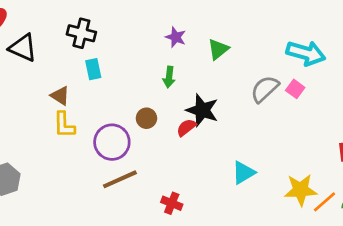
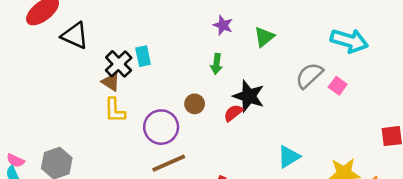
black cross: (81, 33) -> (119, 64), moved, turned 32
pink square: (295, 89) -> (338, 86), moved

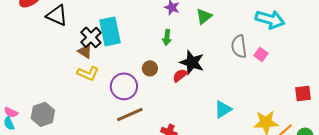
cyan rectangle: (143, 56) -> (110, 31), size x1.8
gray semicircle: (309, 76) -> (239, 46), turned -55
yellow L-shape: (115, 110) -> (88, 73), turned -65

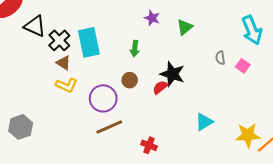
cyan arrow: (270, 19) -> (252, 30), turned 52
black cross: (91, 37) -> (59, 40), moved
green arrow: (167, 37) -> (135, 49), moved
gray semicircle: (239, 46) -> (220, 58), size x0.6

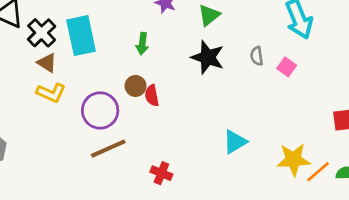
black star: (172, 74) -> (208, 57), moved
red semicircle: (160, 87) -> (152, 95), moved, turned -63

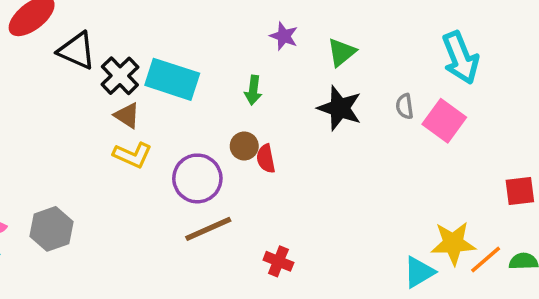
cyan rectangle: (81, 36) -> (172, 79), turned -60
pink square: (287, 67) -> (444, 121), size x1.6
cyan triangle: (235, 142) -> (419, 272), moved

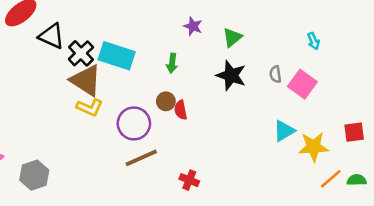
cyan arrow: (460, 58) -> (314, 41), size x0.5
brown triangle: (127, 115) -> (86, 80), size x1.8
gray hexagon: (51, 229) -> (34, 175), moved
yellow star: (453, 243) -> (314, 147), moved
cyan triangle: (419, 272) -> (284, 131), moved

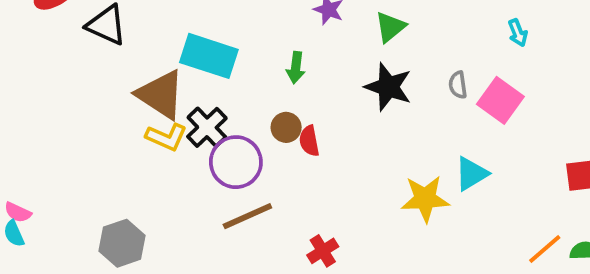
black cross: (81, 53) -> (207, 127), moved
yellow star: (314, 147) -> (425, 199), moved
gray hexagon: (34, 175) -> (122, 243), moved
red cross: (189, 180) -> (323, 251), turned 36

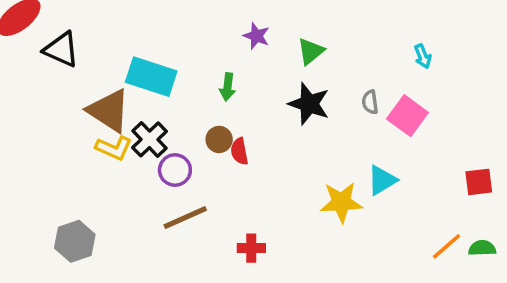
purple circle: (236, 162) -> (175, 170), size x0.7
red cross: (323, 251) -> (251, 248), turned 32

